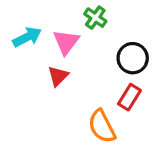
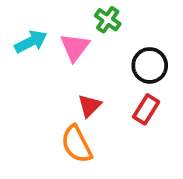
red triangle: (58, 76) -> (89, 106), moved
orange semicircle: (102, 126) -> (77, 144), moved

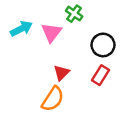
orange semicircle: (77, 144) -> (53, 99), turned -120

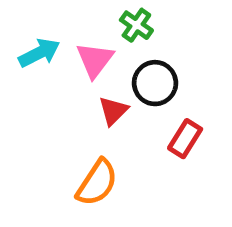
black circle: (103, 45) -> (155, 83), moved
red triangle: (62, 73) -> (113, 111), moved

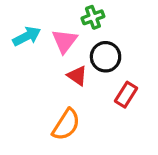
green cross: (136, 25) -> (93, 17), turned 35
red triangle: (113, 111) -> (77, 76), turned -40

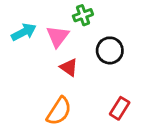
black circle: (106, 57) -> (110, 50), moved
red rectangle: (126, 95) -> (120, 108), moved

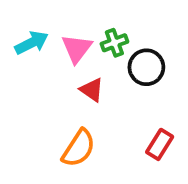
green cross: (83, 15) -> (114, 43), moved

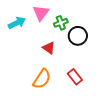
pink triangle: (77, 48) -> (41, 13), moved
red rectangle: (160, 144) -> (75, 77), moved, turned -70

